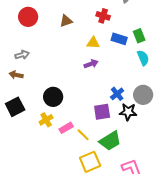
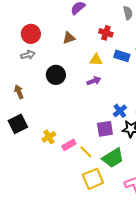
gray arrow: (22, 55) -> (28, 55), moved
brown arrow: (16, 75) -> (19, 92), turned 56
black circle: (53, 97) -> (56, 75), moved

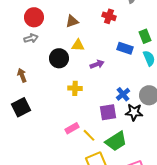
blue rectangle: (122, 56) -> (125, 48), moved
yellow triangle: (96, 60) -> (78, 45), moved
yellow cross: (49, 137) -> (75, 88), moved, turned 32

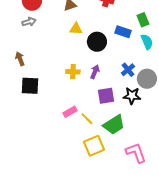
black circle: (59, 58) -> (97, 42), moved
purple arrow: (97, 64) -> (95, 72), moved, turned -48
blue cross: (123, 94) -> (128, 70), moved
black square: (21, 107) -> (30, 86), moved, turned 30

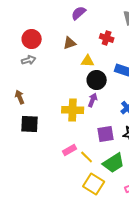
yellow triangle: (76, 29) -> (88, 61), moved
yellow cross: (73, 72) -> (73, 110), size x1.5
purple arrow: (95, 72) -> (93, 100), moved
yellow square: (94, 146) -> (94, 184), turned -35

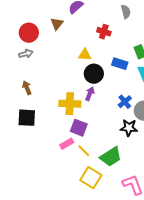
brown triangle: (70, 43) -> (57, 24), moved, turned -32
brown arrow: (20, 97) -> (27, 88), moved
purple square: (106, 134) -> (79, 128), moved, turned 30

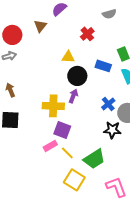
gray semicircle: (126, 12) -> (109, 14), turned 88
red cross: (104, 32) -> (87, 34), turned 32

